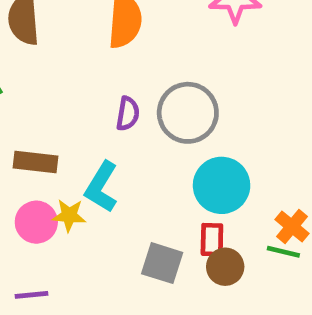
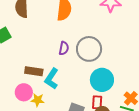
brown rectangle: (36, 162) -> (34, 71), moved
yellow star: (69, 215) -> (38, 100), moved

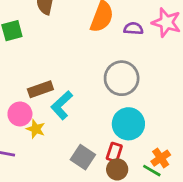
purple semicircle: (64, 48) -> (133, 29), moved, turned -112
brown rectangle: (34, 71) -> (40, 89), turned -42

